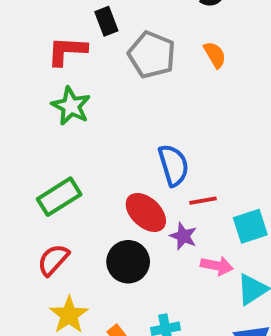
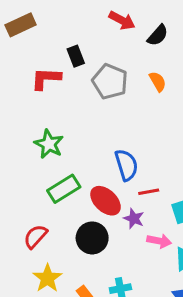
green star: (71, 106) -> (49, 144), moved
green rectangle: (59, 197) -> (64, 189), moved

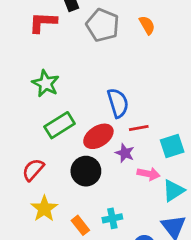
red ellipse: (106, 201) -> (98, 136), turned -76

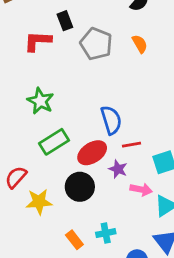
red semicircle: (33, 170) -> (16, 177), moved
yellow star: (44, 209) -> (39, 202), moved, turned 30

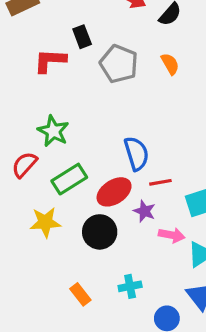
red semicircle: (16, 177) -> (24, 165), moved
yellow star: (39, 202) -> (45, 222), moved
orange rectangle: (74, 240) -> (80, 294), moved

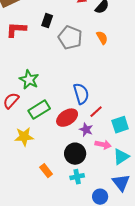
black rectangle: (82, 37) -> (47, 21), turned 40
red L-shape: (50, 61) -> (16, 30), moved
red line: (160, 182) -> (96, 112), turned -32
black circle: (100, 232) -> (75, 154), moved
orange rectangle: (80, 294) -> (46, 171), moved

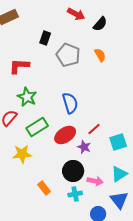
red L-shape: (16, 30) -> (19, 66), moved
blue semicircle: (81, 94) -> (70, 103), moved
pink arrow: (103, 145) -> (95, 181), moved

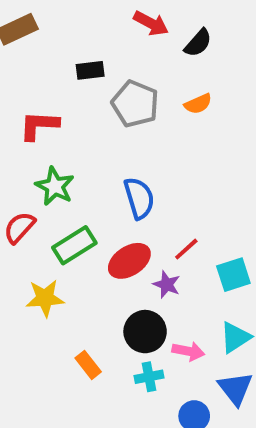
black rectangle: (45, 38) -> (90, 70), turned 64
orange semicircle: (100, 55) -> (198, 104), turned 96

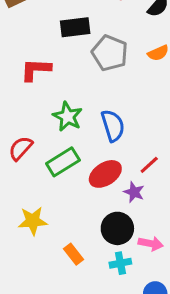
black rectangle: (90, 70) -> (75, 27), size x1.4
green star: (55, 186) -> (67, 117), moved
yellow star: (45, 298) -> (33, 221), moved

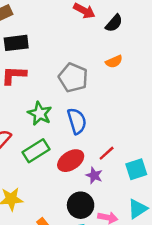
black rectangle: (75, 27) -> (16, 43), moved
gray pentagon: (110, 53) -> (73, 78), moved

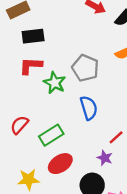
green star: (40, 114) -> (55, 83), moved
red ellipse: (71, 161) -> (60, 164), moved

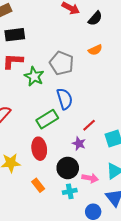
green rectangle: (51, 135) -> (47, 119), moved
red ellipse: (60, 164) -> (39, 149), turned -65

